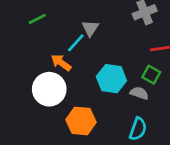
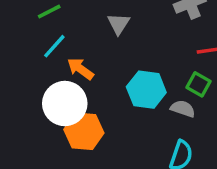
cyan line: (76, 43) -> (54, 46), moved
orange hexagon: (81, 121) -> (84, 131), moved

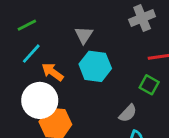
cyan hexagon: (146, 90) -> (95, 66), moved
gray semicircle: (183, 109) -> (128, 113), moved, turned 114

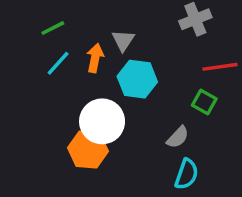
orange arrow: (53, 72) -> (95, 58), moved, turned 65
white circle: (40, 100) -> (102, 121), moved

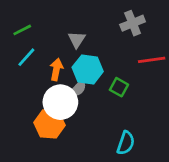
orange arrow: (95, 58) -> (56, 69), moved
green square: (204, 102) -> (119, 87), moved
gray semicircle: (178, 137) -> (78, 89), moved

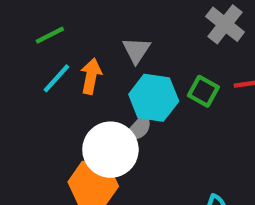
gray cross: (133, 23) -> (225, 24), turned -30
orange arrow: (56, 69) -> (91, 76), moved
green square: (119, 87) -> (203, 91), moved

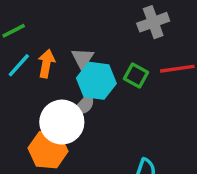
gray cross: (225, 24) -> (153, 22), turned 32
gray triangle: (136, 50) -> (83, 58), moved

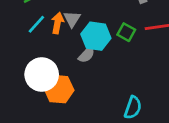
gray triangle: (83, 58) -> (72, 19), moved
white circle: (62, 122) -> (42, 74), moved

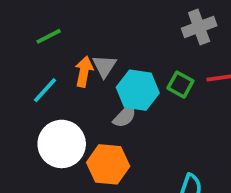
cyan line: (36, 24) -> (45, 90), moved
orange hexagon: (59, 89) -> (108, 164), moved

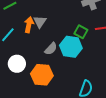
cyan hexagon: (138, 90) -> (71, 47), moved
white circle: (62, 144) -> (17, 64), size x0.7

